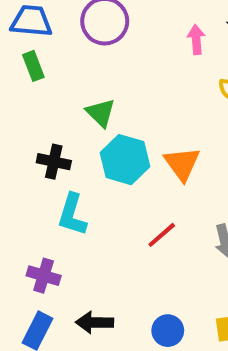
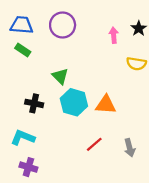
green rectangle: (33, 66) -> (23, 50), turned -35
orange triangle: (182, 164) -> (106, 105), turned -50
cyan L-shape: (72, 215) -> (23, 138), moved, turned 95

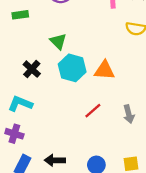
green rectangle: (23, 50) -> (20, 15), turned -42
black cross: (34, 103) -> (32, 69), turned 30
purple cross: (28, 167) -> (14, 134), moved

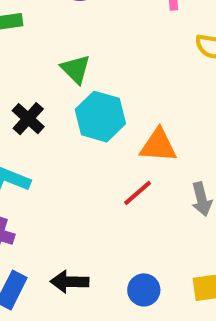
orange triangle: (104, 70) -> (158, 145), moved

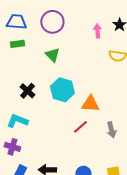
green triangle: (76, 69) -> (52, 55), moved

